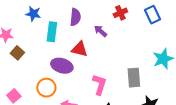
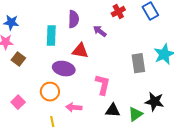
blue star: (33, 14) -> (11, 22), moved
gray rectangle: (134, 78) -> (138, 63), moved

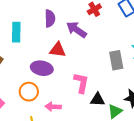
purple arrow: (100, 31) -> (76, 30), size x1.5
cyan rectangle: (51, 35) -> (16, 32), moved
black triangle: (113, 110) -> (98, 100), moved

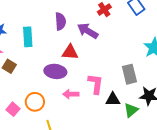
gray rectangle: (116, 60) -> (129, 74), moved
orange circle: (29, 92) -> (35, 102), moved
pink arrow: (53, 107) -> (71, 94), moved

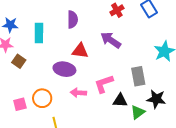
purple arrow: (88, 31) -> (111, 40), moved
pink L-shape: (96, 84) -> (104, 84), turned -120
pink square: (13, 109) -> (20, 104), turned 32

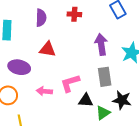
red cross: (117, 10) -> (74, 14), moved, turned 32
purple arrow: (111, 40) -> (101, 44), moved, turned 45
purple ellipse: (64, 69) -> (19, 67), moved

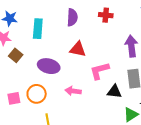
pink L-shape: (70, 83) -> (99, 71), moved
black triangle: (86, 100) -> (114, 92), moved

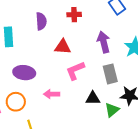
red triangle: (78, 49) -> (63, 47), moved
black triangle: (114, 92) -> (93, 98), moved

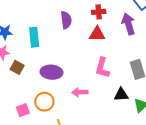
purple arrow: (104, 42) -> (128, 24), moved
red triangle: (63, 47) -> (97, 34), moved
pink L-shape: (75, 71) -> (102, 68), turned -50

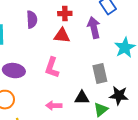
pink L-shape: (102, 68) -> (52, 68), moved
pink arrow: (80, 92) -> (54, 106), moved

